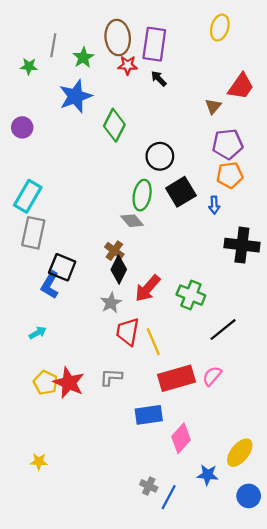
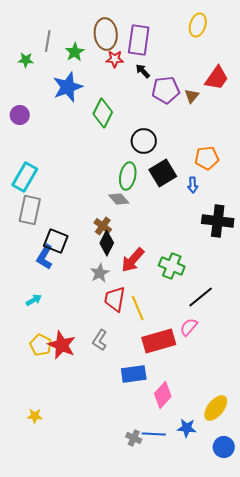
purple pentagon: (228, 144) -> (166, 90), moved
pink semicircle: (212, 376) -> (189, 327), moved
gray L-shape: (111, 377) -> (100, 340), turned -60
blue line: (169, 497) -> (154, 434), moved, turned 65

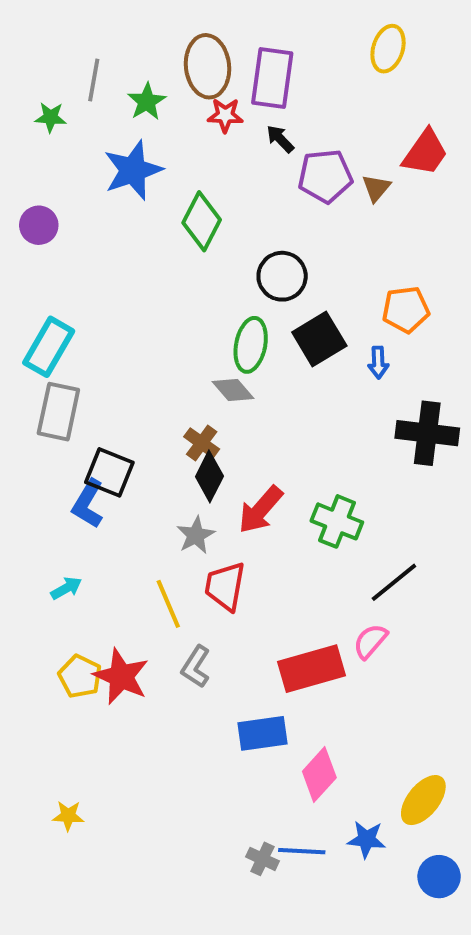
yellow line: (138, 308) -> (168, 604), moved

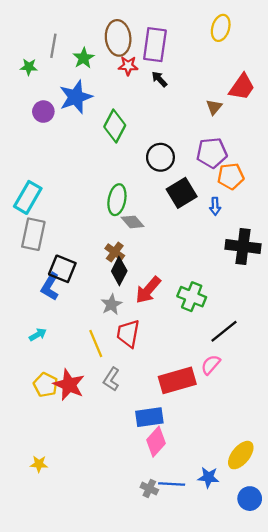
purple pentagon: (325, 176) -> (212, 153), moved
purple circle: (39, 225) -> (43, 112), moved
green ellipse: (251, 345) -> (117, 200), moved
pink diamond: (319, 775) -> (156, 442), moved

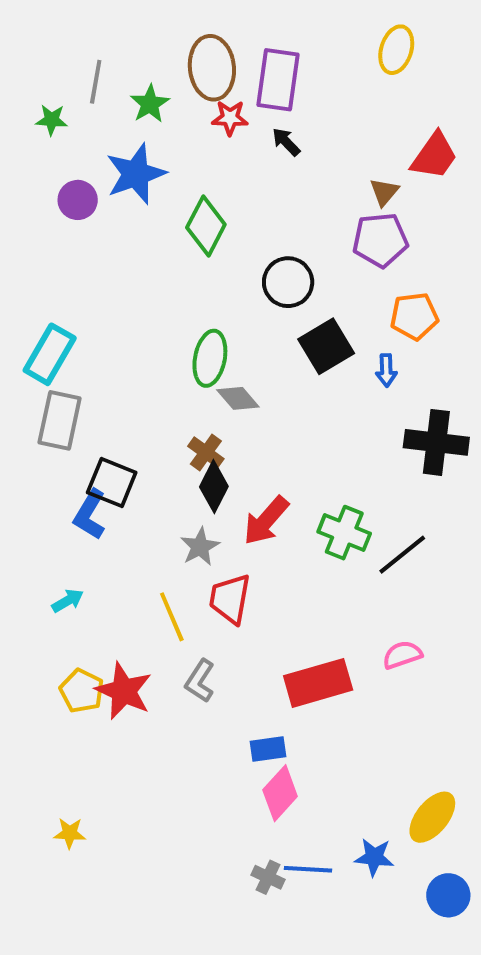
purple pentagon: (212, 153) -> (380, 240), moved
black line: (224, 331) -> (402, 555), moved
pink semicircle: (211, 365) -> (402, 655), moved, turned 30
blue rectangle: (149, 417) -> (268, 749), size x0.7

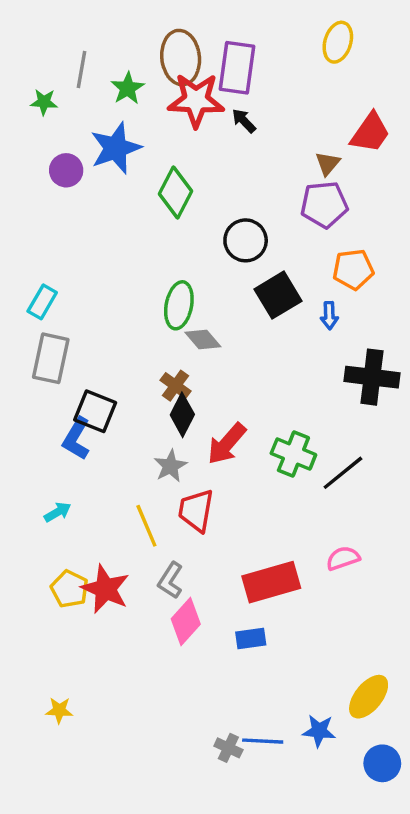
red star: (230, 118) -> (196, 100), size x1.8
cyan rectangle: (50, 354) -> (42, 302), size x0.7
blue rectangle: (268, 749) -> (251, 639), moved
pink diamond: (280, 793) -> (186, 621), moved

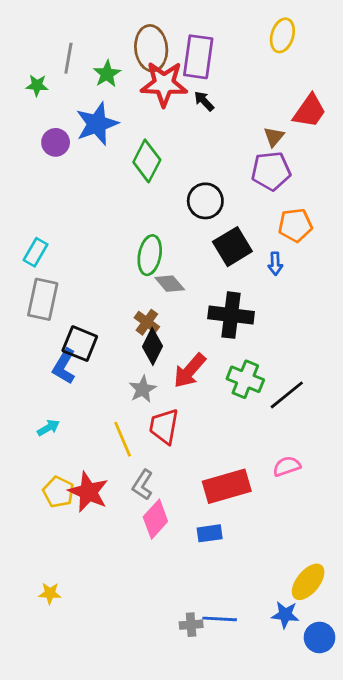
black cross: (372, 377) -> (231, 315), moved
blue star: (319, 731) -> (285, 615), moved
gray cross: (228, 748) -> (191, 625), turned -30

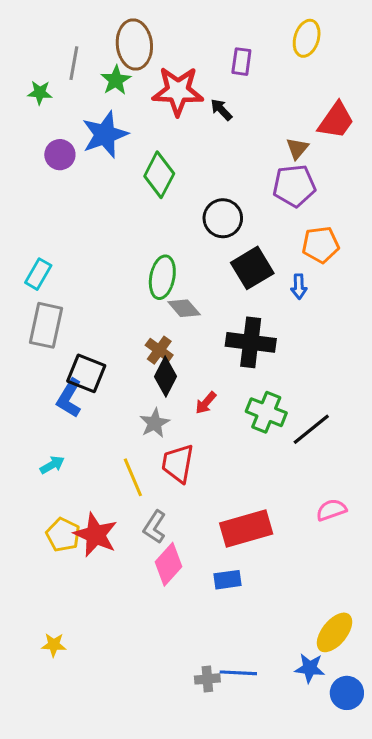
brown ellipse: (151, 48) -> (134, 45), moved
purple rectangle: (198, 57) -> (241, 62), moved, size x0.6
red arrow: (190, 371) -> (206, 403), size x0.6
pink semicircle: (287, 466) -> (331, 510), moved

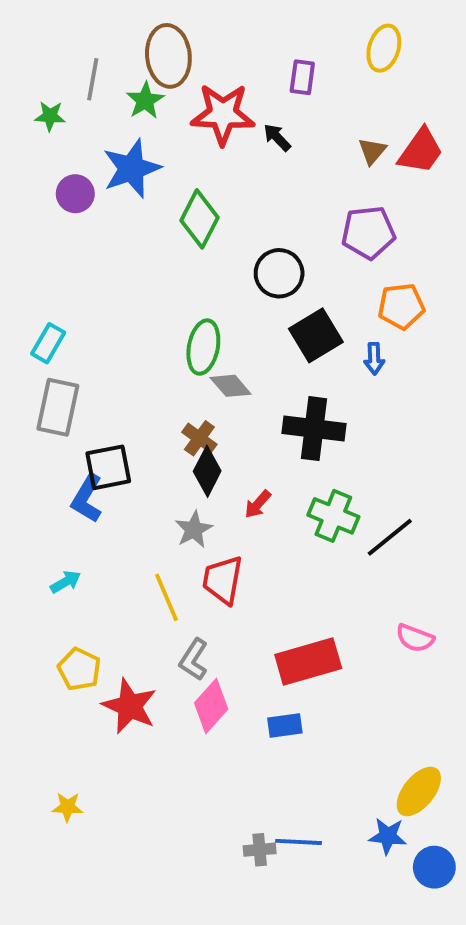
brown triangle: (297, 148) -> (372, 151), moved
black square: (86, 373) -> (108, 467), turned -33
pink semicircle: (331, 510) -> (415, 638), turned -140
red star: (96, 535) -> (130, 706), moved

